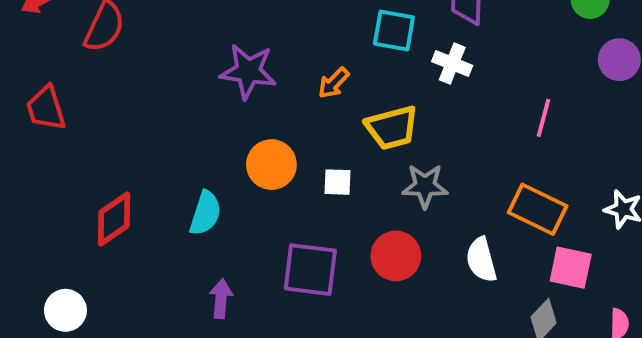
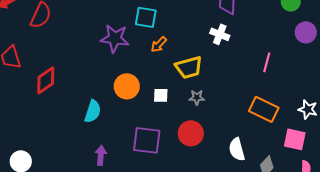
cyan square: (394, 30) -> (146, 17), moved
gray star: (425, 186) -> (197, 97), moved, size x0.7
red diamond: (114, 219) -> (46, 80), moved
white semicircle: (481, 260) -> (237, 149), moved
pink square: (571, 268) -> (295, 139), moved

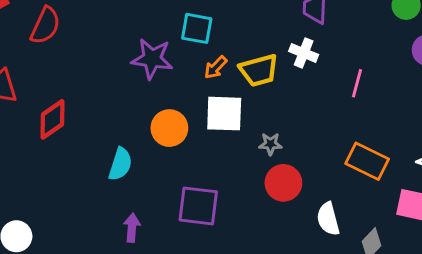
pink line: (267, 62) -> (357, 83), moved
yellow trapezoid: (189, 67) -> (259, 70), moved
white square: (161, 95) -> (224, 114), moved, size x1.8
red circle: (191, 133) -> (283, 183), moved

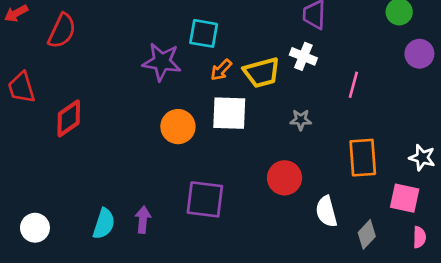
gray star: (270, 144) -> (301, 120), moved
orange rectangle: (367, 161) -> (363, 158), turned 60
cyan semicircle: (120, 164) -> (104, 224), moved

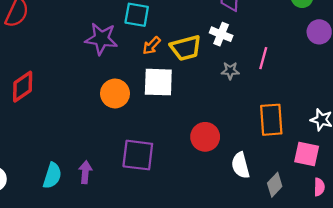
gray star: (301, 120) -> (230, 71), moved

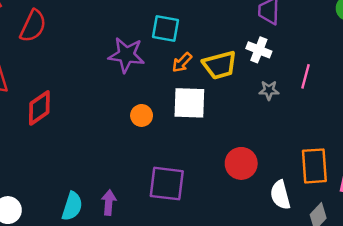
orange circle: (115, 93) -> (142, 115), size x0.7
orange rectangle: (271, 120) -> (314, 166), moved

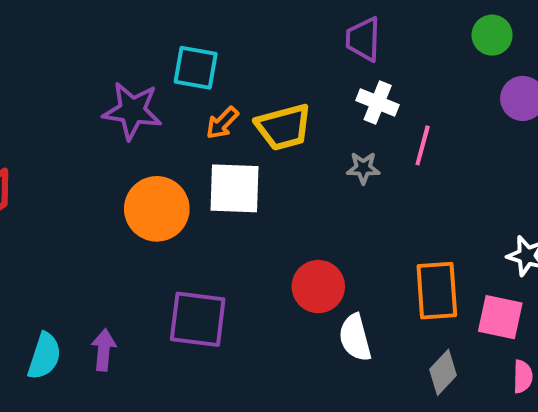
white cross: (259, 50) -> (378, 103), moved
orange circle: (142, 115) -> (157, 209), size x1.8
white semicircle: (280, 195) -> (355, 338), moved

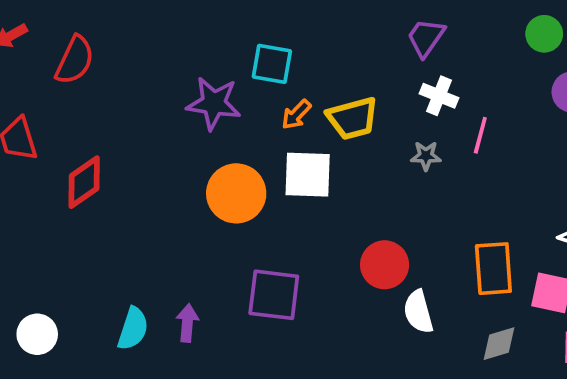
purple trapezoid: (363, 39) -> (426, 38), turned 33
gray diamond: (443, 372) -> (499, 344), turned 30

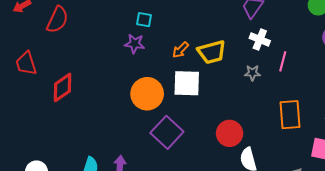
cyan square: (272, 64) -> (144, 20), moved, size x0.7
purple star: (214, 103) -> (135, 44), size x0.7
orange rectangle: (493, 269) -> (290, 115), moved
purple square: (274, 295) -> (167, 132), moved, turned 36

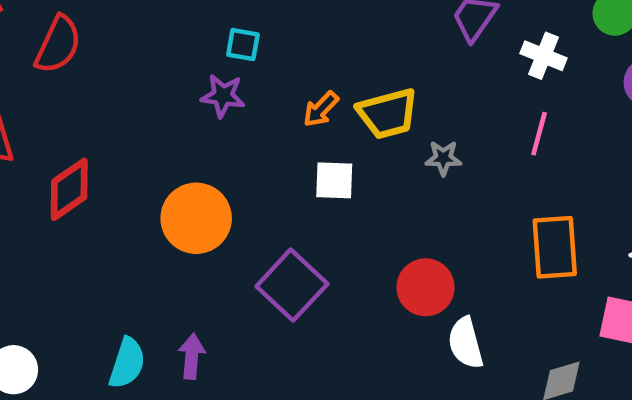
white cross: (260, 39) -> (544, 56), moved
gray star: (252, 73) -> (443, 158), moved
white square: (187, 83) -> (334, 180), size x0.7
orange circle: (147, 94) -> (196, 218), moved

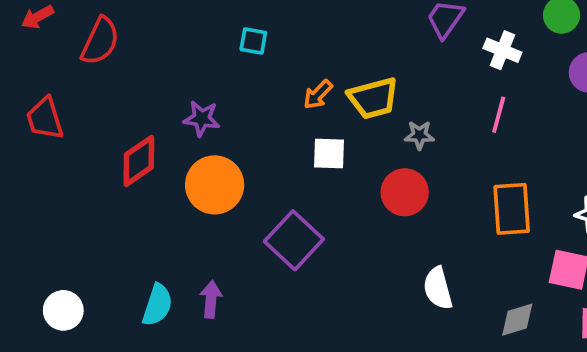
purple star: (223, 96) -> (202, 118), moved
red diamond: (69, 189) -> (139, 161), moved
red circle: (426, 287) -> (405, 192), moved

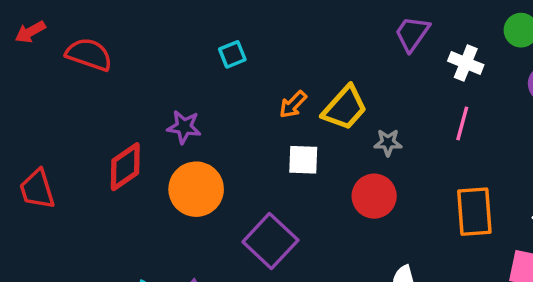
red semicircle: (100, 41) -> (89, 54), turned -96
cyan square: (253, 41) -> (232, 54), turned -32
yellow trapezoid: (373, 98) -> (345, 108), turned -33
red trapezoid: (45, 118) -> (37, 189), moved

